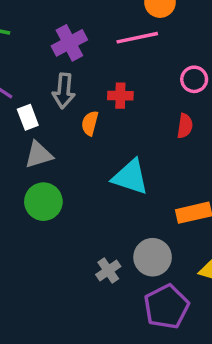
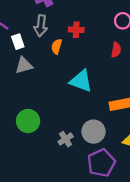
green circle: (43, 202) -> (28, 121), moved

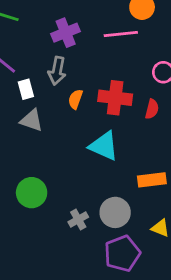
red cross: (76, 30) -> (115, 98), moved, size x1.6
gray triangle: (24, 65) -> (32, 120), turned 30

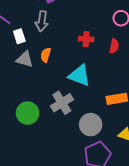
red cross: (115, 98) -> (86, 39), size x0.6
orange semicircle: (75, 99) -> (46, 55), moved
gray cross: (78, 220) -> (62, 103), moved, size x1.5

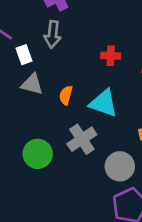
orange semicircle: (46, 55) -> (66, 95), moved

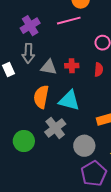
gray triangle: (32, 84) -> (49, 67), moved
orange semicircle: (66, 95) -> (41, 97), size x1.6

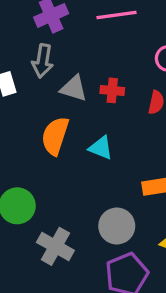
cyan triangle: (69, 101) -> (101, 148), size x0.7
gray cross: (55, 128) -> (55, 246), moved, turned -30

